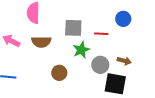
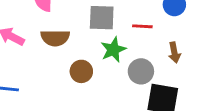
brown arrow: (124, 61) -> (174, 52), moved, turned 64
brown circle: (59, 73) -> (81, 71), moved

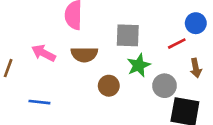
red line: (142, 26) -> (177, 44), moved, turned -30

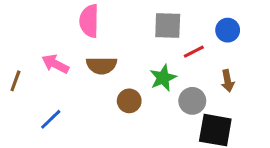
gray square: (128, 35) -> (168, 26), moved
red line: (177, 44) -> (194, 52), moved
blue line: (39, 102) -> (51, 119), turned -50

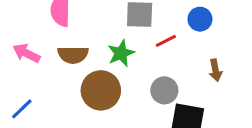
green star: (163, 78) -> (121, 53), moved
brown arrow: (228, 81) -> (215, 70), moved
brown circle: (129, 101) -> (101, 90), size x1.6

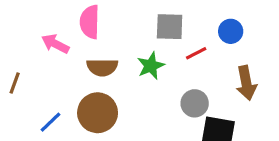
pink arrow: (26, 53) -> (55, 44), moved
brown arrow: (215, 70) -> (246, 83), size x1.5
brown circle: (101, 90) -> (98, 113), moved

